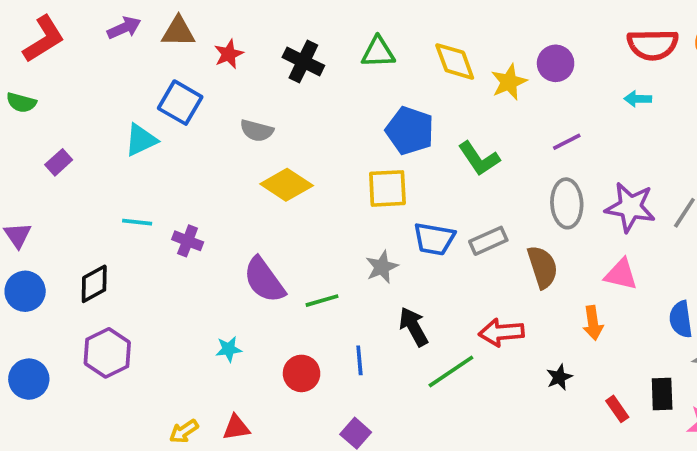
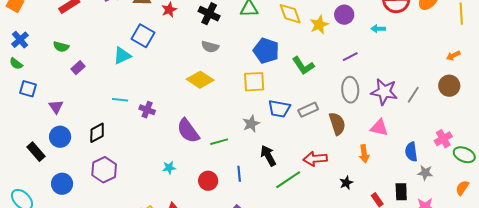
cyan arrow: (638, 99) -> (378, 29), moved
green semicircle: (21, 103) -> (61, 47), moved
gray semicircle: (257, 131) -> (210, 47), moved

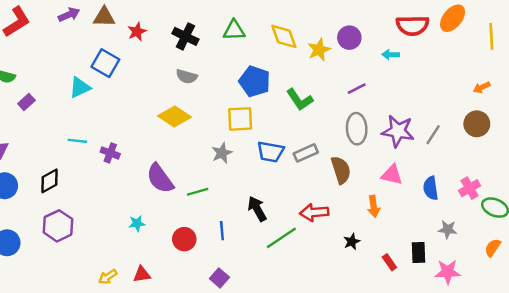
gray star: (251, 124) -> (222, 153), moved
blue semicircle: (411, 152) -> (431, 188), moved

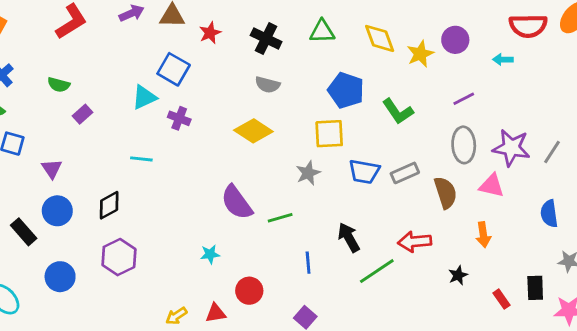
purple cross: (110, 153) -> (179, 118), moved
pink triangle: (392, 175) -> (492, 186), moved
red circle: (184, 239) -> (249, 291), moved

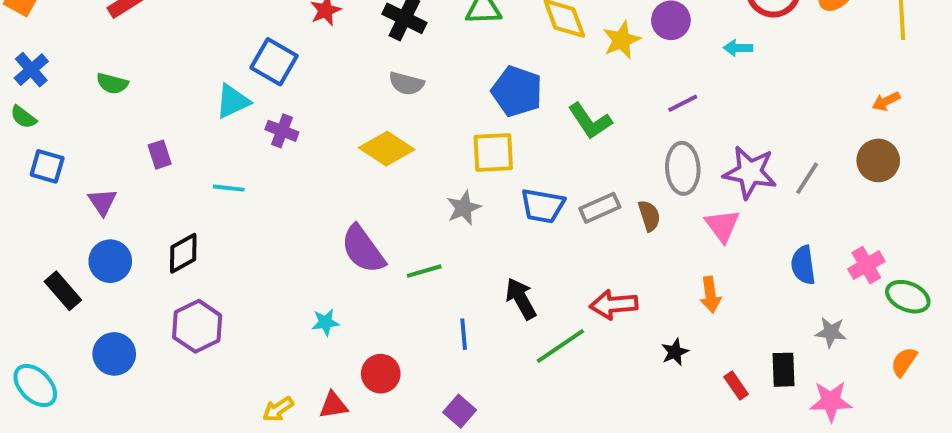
purple rectangle: (82, 114) -> (160, 155), moved, turned -66
pink triangle: (492, 186) -> (722, 226), turned 40
brown semicircle: (445, 193) -> (649, 216), moved, size x0.7

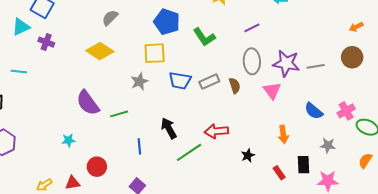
gray semicircle: (406, 83) -> (110, 18), turned 120
gray line: (807, 178) -> (316, 66), turned 48
blue semicircle: (803, 265) -> (314, 111), turned -42
orange arrow: (710, 295) -> (283, 134), moved

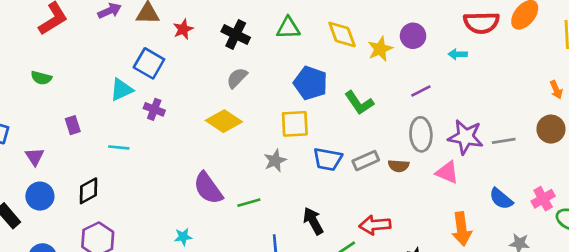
orange arrow: (356, 27) -> (556, 90), turned -88
brown semicircle: (235, 86) -> (399, 166), turned 112
pink triangle: (272, 91) -> (447, 172), turned -30
orange arrow: (283, 134) -> (462, 229), size x1.4

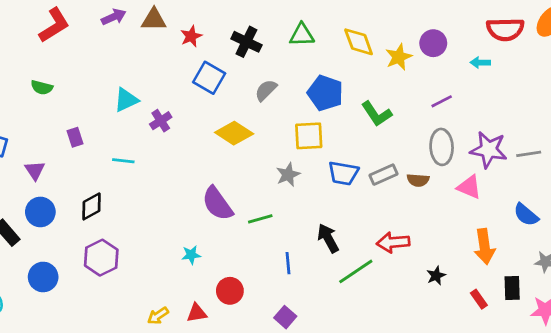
blue square: (149, 63) -> (209, 78), moved
gray semicircle: (237, 78) -> (266, 90), moved
purple cross: (154, 109) -> (161, 121), turned 36

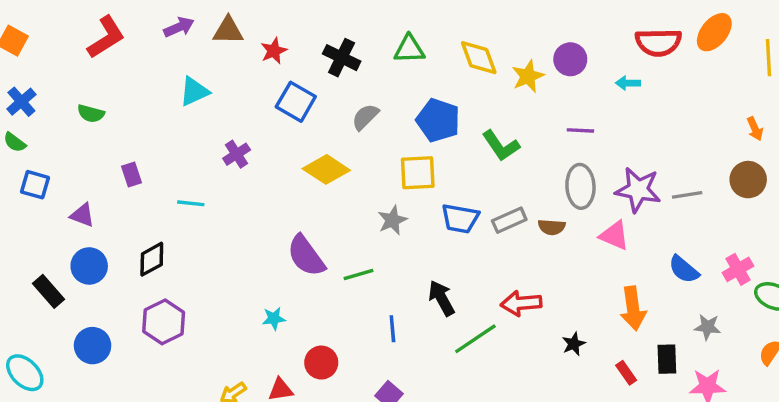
cyan triangle: (126, 100) -> (194, 91), moved
purple line: (442, 101) -> (580, 130), turned 30
purple triangle: (35, 170) -> (82, 215), turned -35

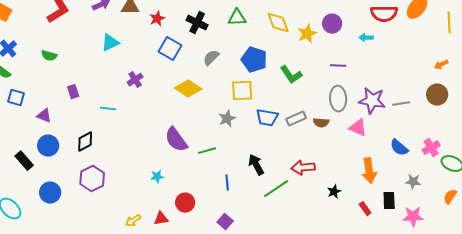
orange arrow: (755, 129) -> (441, 65), turned 88

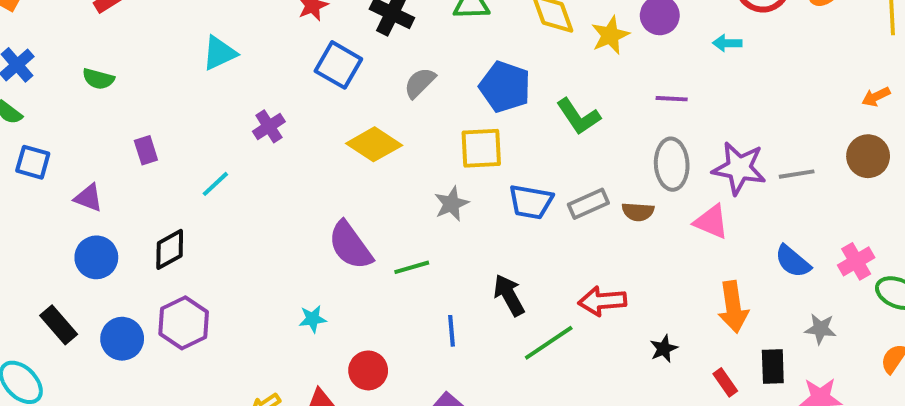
cyan line: (108, 109) -> (215, 184), turned -49
black rectangle: (24, 161) -> (59, 325), moved
blue circle: (50, 193) -> (122, 339), moved

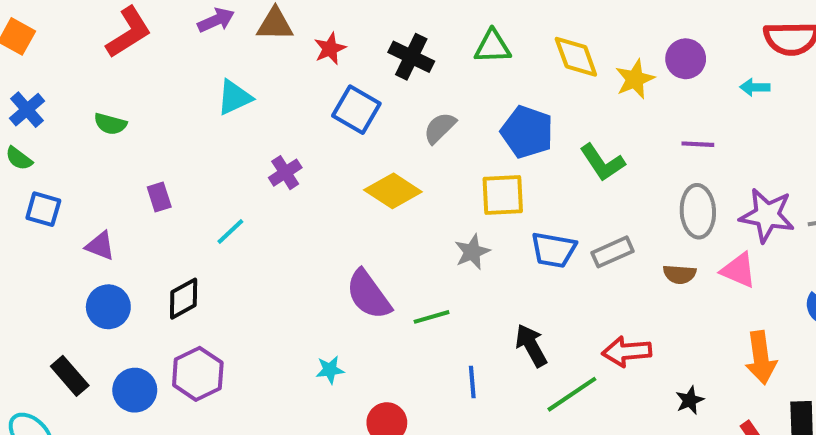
brown semicircle: (638, 212) -> (680, 274), moved

